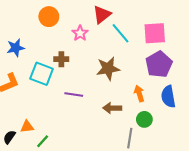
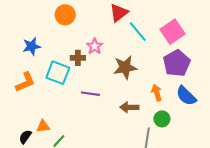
pink star: (80, 33) -> (95, 46), moved
pink square: (155, 33) -> (172, 32), turned -30
blue semicircle: (168, 97) -> (186, 96), turned -35

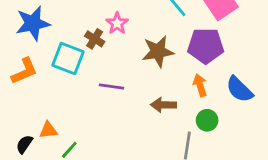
blue star: (32, 46) -> (33, 23), size x1.4
brown cross: (78, 58) -> (95, 39), turned 32
purple pentagon: (177, 63) -> (206, 46), moved, turned 30

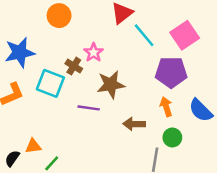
brown star: (158, 51) -> (111, 85), moved

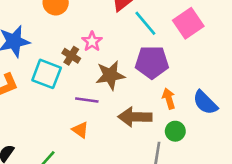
purple pentagon: (171, 72) -> (152, 62), moved
brown arrow: (134, 124) -> (135, 117), size x1.4
orange triangle: (33, 146) -> (80, 130), moved, turned 42

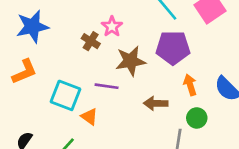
cyan square: (47, 74) -> (66, 95), moved
brown arrow: (135, 117) -> (156, 103), size x0.7
orange triangle: (80, 130) -> (89, 117), moved

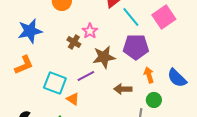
purple line: (107, 86) -> (86, 76), turned -36

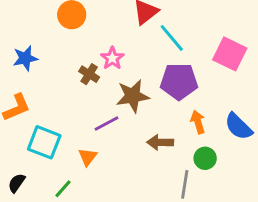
pink square: (164, 17) -> (230, 54), moved, turned -30
blue star: (30, 31) -> (25, 58), size x0.7
cyan square: (55, 83) -> (44, 142), moved
orange triangle: (73, 99) -> (88, 157), turned 32

